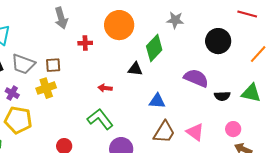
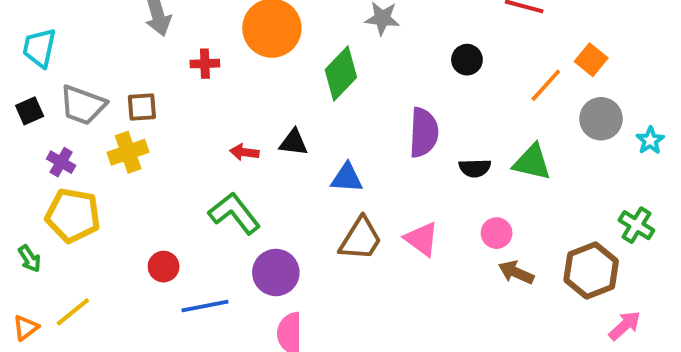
black circle: (218, 41) -> (467, 60), size x0.6
black triangle: (135, 69) -> (294, 142), moved
purple semicircle: (196, 78) -> (424, 133), turned 70

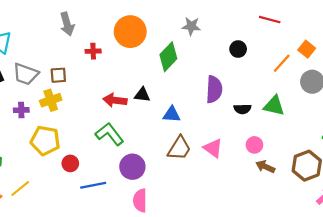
red arrow: (244, 152) -> (115, 100), size x1.5
purple cross: (61, 162) -> (21, 110), moved, turned -32
yellow pentagon: (73, 215) -> (45, 141), moved

